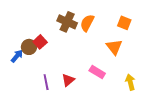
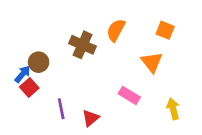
brown cross: (67, 22) -> (83, 45), moved
red square: (40, 42) -> (29, 87), moved
red triangle: (68, 80) -> (91, 118), moved

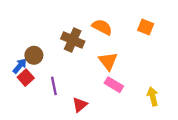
orange semicircle: (116, 30) -> (102, 27), turned 90
orange triangle: (152, 62) -> (108, 61), moved
purple line: (61, 109) -> (54, 86), moved

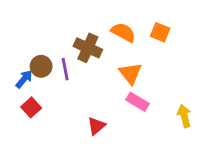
orange square: (146, 27) -> (160, 32), moved
red square: (26, 78) -> (31, 107), moved
purple line: (54, 86) -> (65, 69), moved

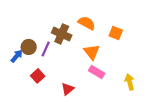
orange square: (160, 32) -> (116, 33), moved
purple line: (65, 69) -> (46, 49), turned 35
red square: (31, 107) -> (38, 76), moved

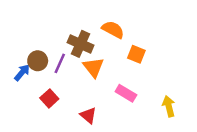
orange square: (116, 33) -> (136, 54), moved
orange triangle: (92, 52) -> (93, 67), moved
red triangle: (68, 89) -> (88, 115), turned -40

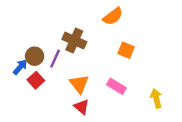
orange semicircle: (113, 30) -> (113, 16), moved, turned 115
orange triangle: (93, 67) -> (79, 84), moved
red square: (49, 98) -> (36, 80), moved

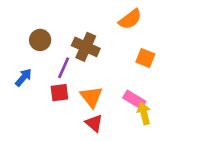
brown circle: (35, 56) -> (40, 40), moved
red square: (36, 80) -> (59, 93), moved, turned 35
yellow arrow: (156, 98) -> (144, 113), moved

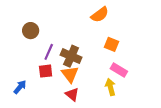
brown cross: (86, 47) -> (71, 56), moved
blue arrow: (23, 77) -> (20, 87), moved
pink rectangle: (134, 100) -> (119, 70), moved

